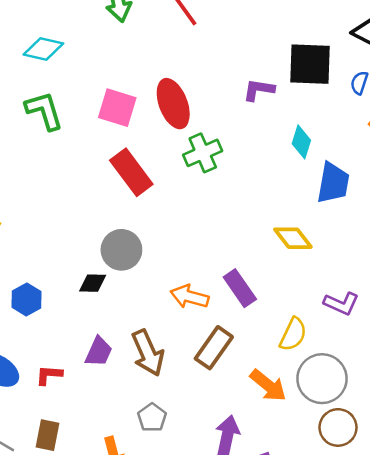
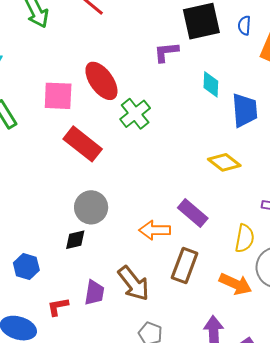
red L-shape: (49, 375) -> (58, 307), moved

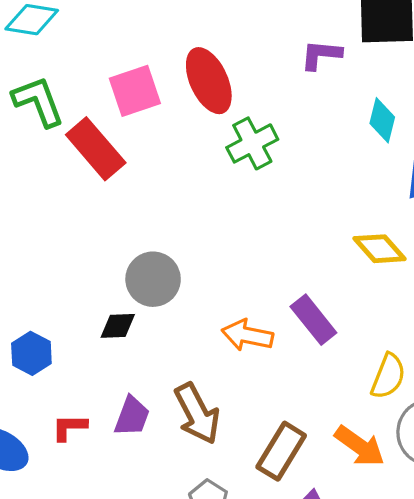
pink square: (58, 96) -> (135, 91), turned -32
red rectangle: (83, 144) -> (96, 149), moved
brown rectangle: (185, 266) -> (281, 451), moved

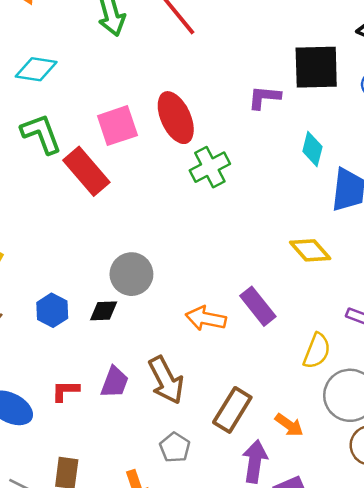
blue hexagon: (31, 353) -> (52, 310), moved
orange arrow: (360, 446) -> (289, 425), moved, size x0.7

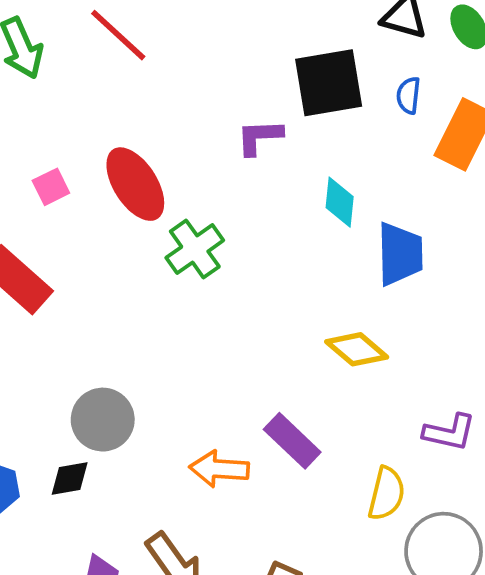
pink square: (117, 126) -> (51, 187), moved, size x0.6

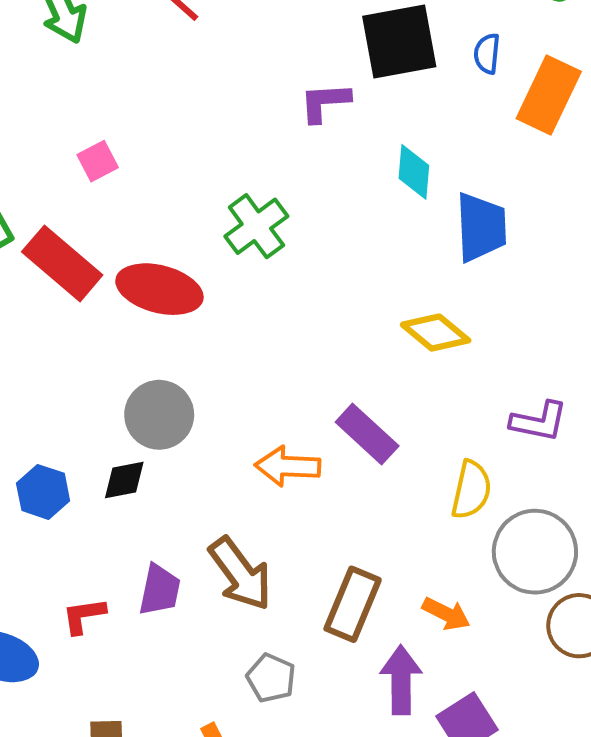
red ellipse: (135, 184) -> (159, 289), moved, turned -42

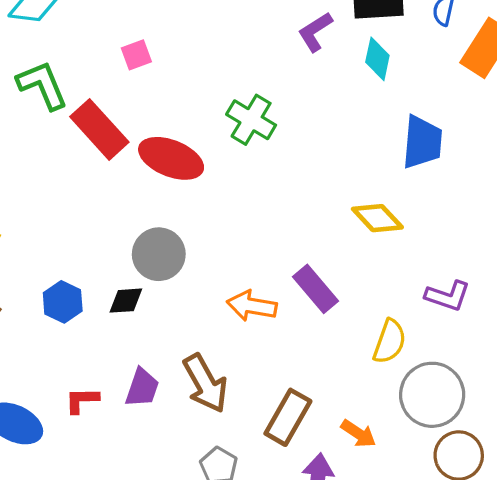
purple L-shape: (325, 102) -> (315, 32), turned -36
cyan diamond: (414, 172) -> (377, 59), moved
green cross: (256, 226) -> (251, 120), turned -30

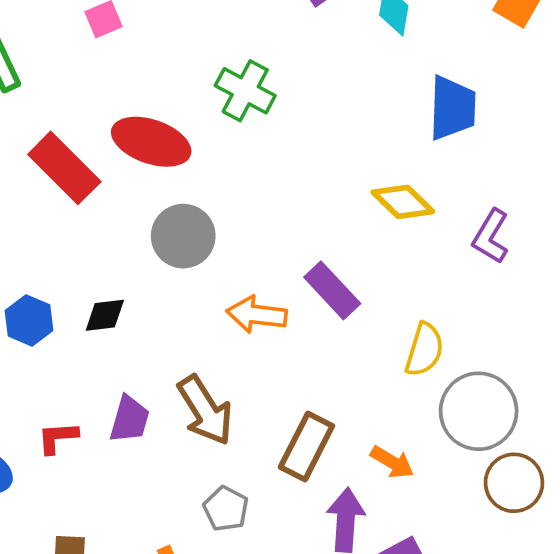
red rectangle: (99, 129) -> (64, 168), moved
gray circle: (159, 254) -> (183, 236), moved
purple L-shape: (448, 296) -> (491, 236), moved, turned 105

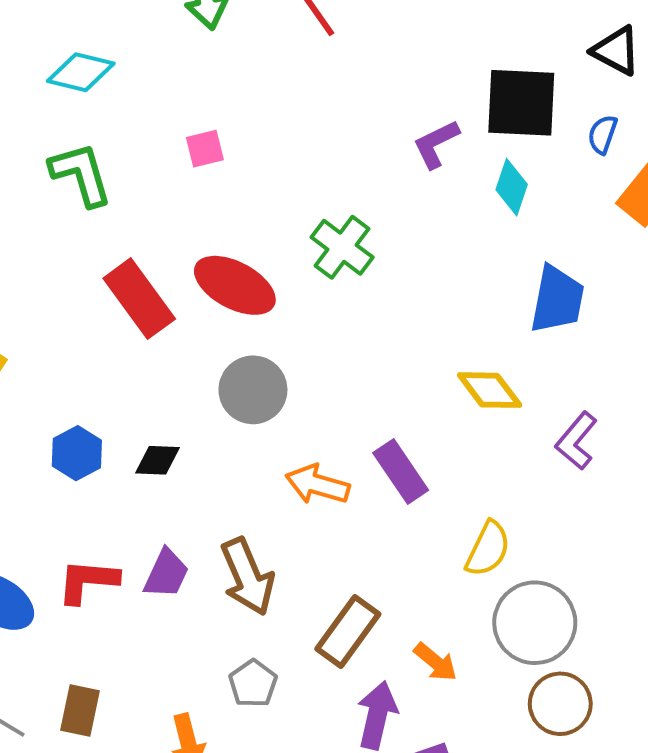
red L-shape: (58, 438) -> (88, 581), size x1.4

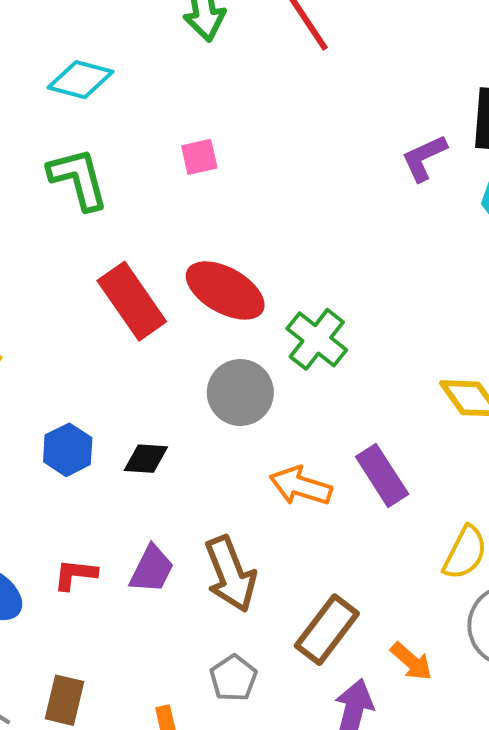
green cross: (342, 247) -> (317, 339), moved
red L-shape: (88, 581) -> (75, 575), size x0.7

